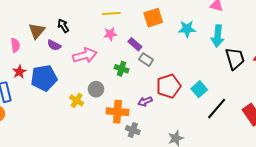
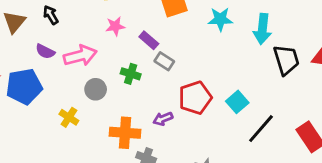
purple semicircle: (54, 45) -> (45, 51), moved
gray circle: (96, 89) -> (96, 89), moved

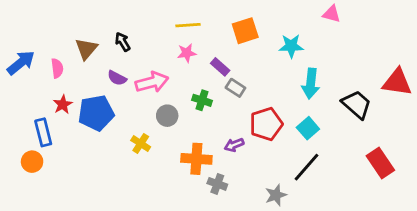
cyan arrow: (262, 29) -> (311, 84), moved
black trapezoid: (286, 60) -> (357, 104), moved, turned -32
black line: (261, 129) -> (306, 167), moved

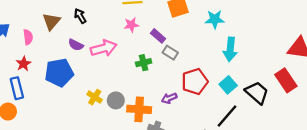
green cross: (202, 100) -> (144, 63), turned -32
red star: (63, 104) -> (24, 64), moved
black trapezoid: (357, 104) -> (257, 93), moved
gray circle: (167, 116) -> (116, 100), moved
red rectangle: (380, 163) -> (286, 80), moved

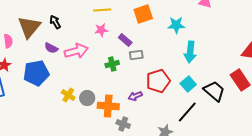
brown triangle: (51, 22) -> (29, 27), size x1.4
gray rectangle: (170, 53) -> (136, 55), turned -40

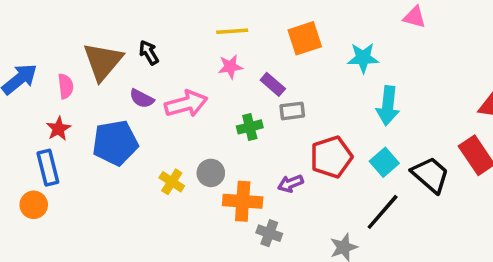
gray circle: (87, 98) -> (211, 173), moved

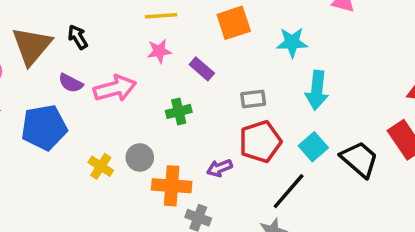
gray rectangle: (292, 111) -> (253, 99), moved
black line: (383, 212) -> (289, 191), moved

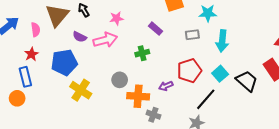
pink star: (159, 51) -> (117, 18), moved
gray rectangle: (253, 99) -> (192, 35), moved
yellow cross: (101, 166) -> (81, 90), moved, size x1.5

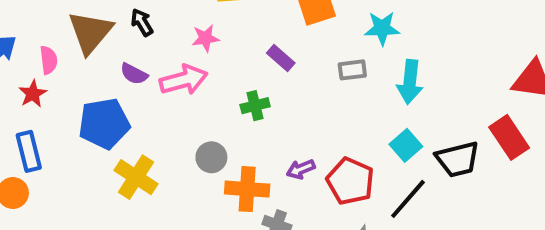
red star: (31, 54) -> (33, 94), moved
red pentagon: (189, 71) -> (350, 181), moved, turned -30
black trapezoid: (247, 81) -> (458, 159), turned 125
black line: (206, 99) -> (408, 199), moved

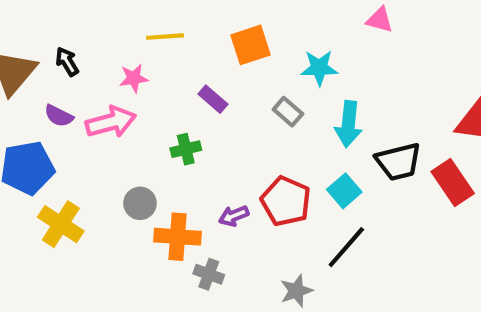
gray rectangle: (352, 70) -> (288, 112), turned 48
black trapezoid: (458, 159) -> (398, 162), moved
red pentagon: (350, 181) -> (286, 201), moved

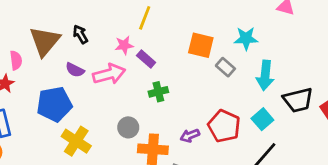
yellow line: (165, 37) -> (145, 18), turned -65
orange square: (250, 45) -> (201, 45), moved, turned 32
purple rectangle: (213, 99) -> (146, 59), moved

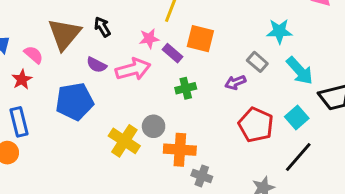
orange square: (201, 45) -> (200, 39), moved
pink semicircle: (16, 60) -> (34, 55), turned -42
cyan arrow: (265, 75) -> (300, 71), turned -48
purple arrow: (190, 136) -> (235, 82), moved
yellow cross: (76, 141) -> (124, 141), moved

